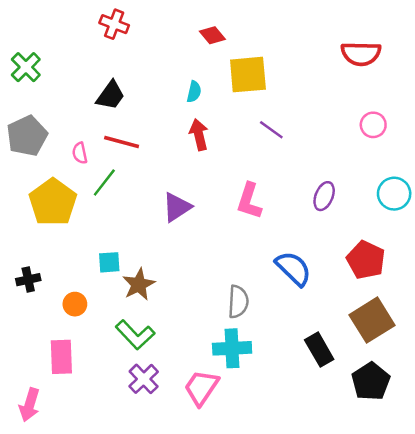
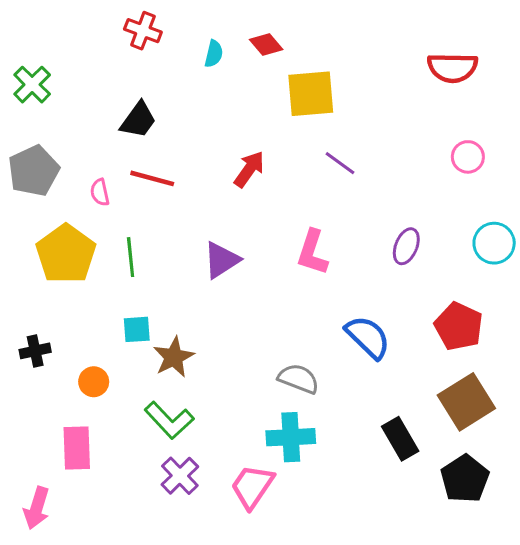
cyan semicircle: (194, 92) -> (214, 54), moved
red arrow: (199, 135) -> (249, 169), turned 48
green line: (104, 183) -> (131, 257), moved, turned -44
gray semicircle: (238, 302) -> (298, 379), turned -72

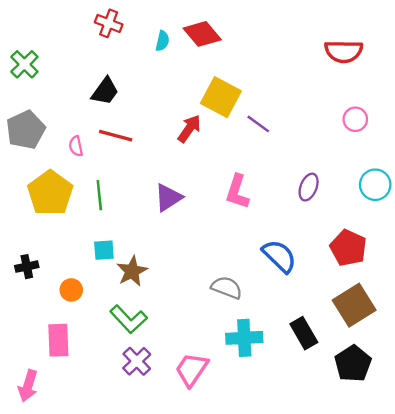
red diamond: (266, 44) -> (202, 34), size x1.5
yellow square: (311, 94) -> (221, 97), moved, turned 33
cyan cross: (291, 437) -> (244, 338), moved

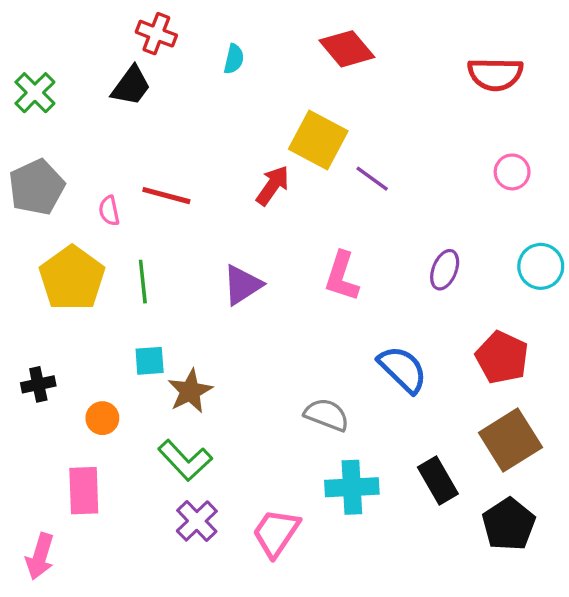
red diamond: (202, 34) -> (347, 49), moved
black trapezoid: (105, 91) -> (131, 86), moved

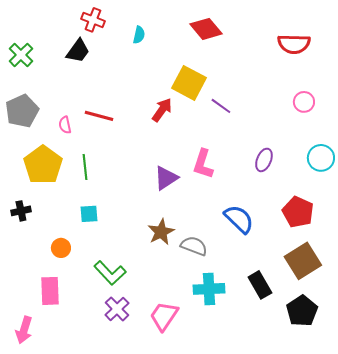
purple triangle: (242, 285) -> (166, 178), moved
black cross: (38, 384) -> (21, 211), moved
brown star: (190, 391) -> (161, 232), moved

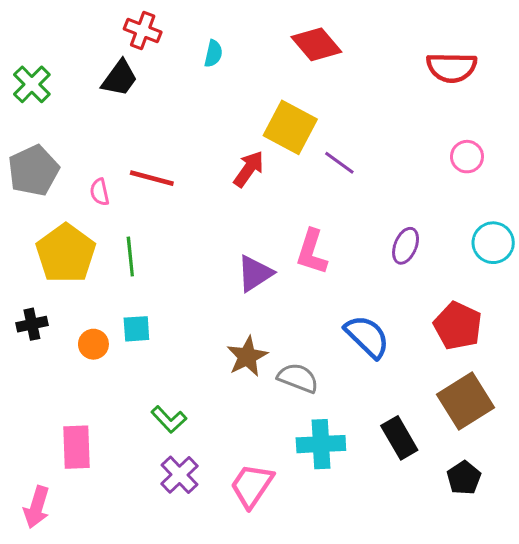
orange circle: (61, 248) -> (93, 344), moved
green L-shape: (110, 273) -> (169, 419), size x0.7
black pentagon: (302, 311) -> (464, 478), size x0.7

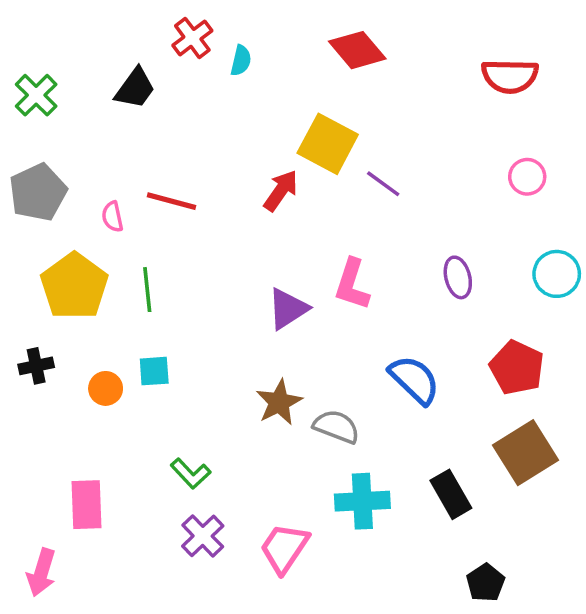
red cross: (143, 31) -> (192, 38), moved, turned 32
purple ellipse: (406, 246) -> (458, 277), turned -36
black pentagon: (464, 478) -> (486, 583), moved

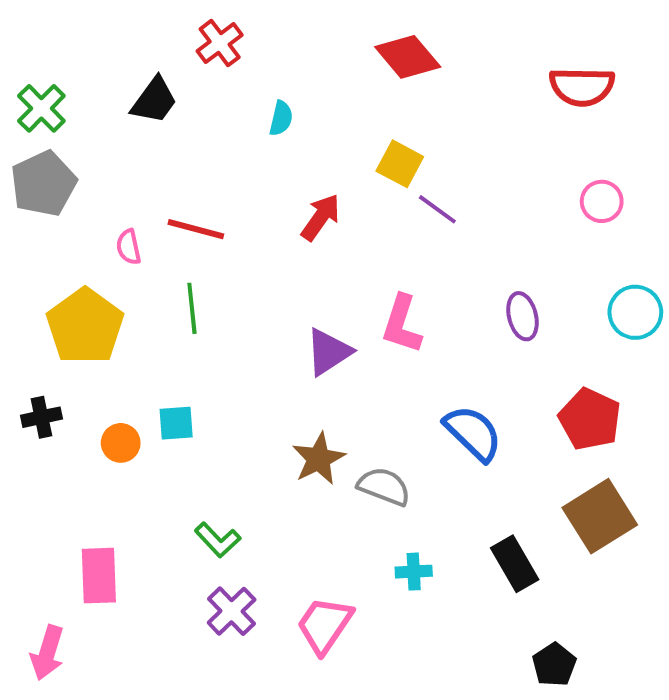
cyan semicircle: (241, 61) -> (281, 118), moved
yellow square: (328, 144) -> (400, 164), moved, size x0.7
gray pentagon: (38, 192) -> (43, 184), moved
green line: (147, 290) -> (192, 308), moved
cyan cross: (362, 501) -> (414, 572), size x0.6

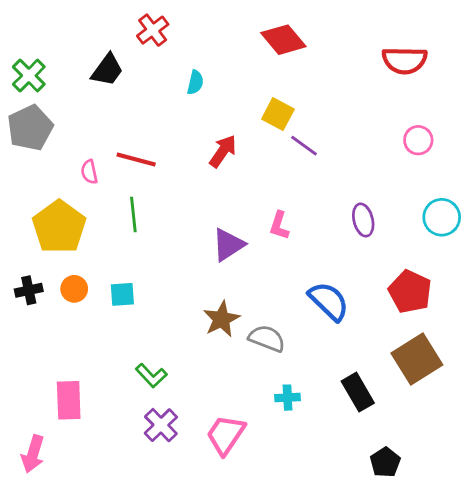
pink L-shape: (402, 324) -> (279, 226), size x0.7
orange circle: (121, 443) -> (74, 289), moved

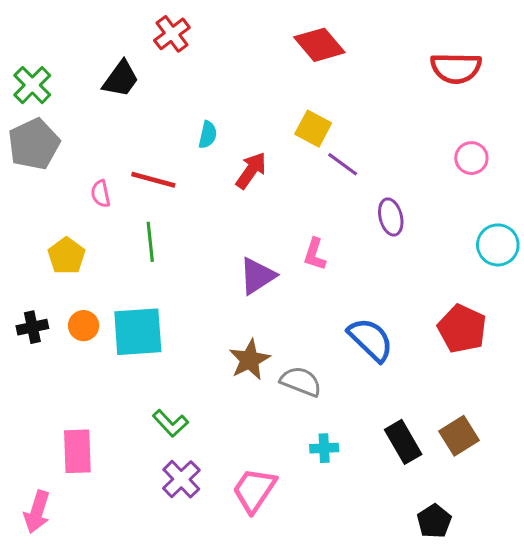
cyan semicircle: (195, 82) -> (208, 135), moved
purple ellipse: (363, 220) -> (391, 217), moved
yellow pentagon: (59, 227) -> (66, 256), size x0.6
cyan square: (122, 294) -> (138, 332), size x1.8
brown square: (417, 359) -> (459, 436), moved, size x0.7

